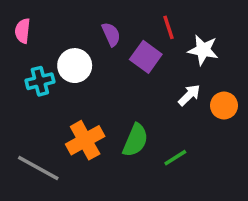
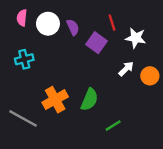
pink semicircle: (23, 31) -> (22, 18), moved
white circle: (75, 66) -> (48, 24), moved
green line: (175, 158) -> (113, 126), moved

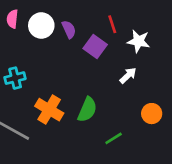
cyan cross: (24, 59) -> (15, 78), moved
orange circle: (150, 76) -> (152, 114), moved
orange cross: (55, 100) -> (49, 110), turned -30

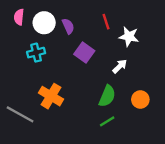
purple square: (95, 47) -> (84, 53), moved
cyan cross: (15, 78) -> (36, 53), moved
green semicircle: (87, 110) -> (107, 96), moved

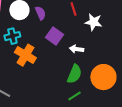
white arrow: (120, 66) -> (76, 49), moved, turned -128
orange cross: (51, 96) -> (25, 55), moved
orange circle: (140, 100) -> (103, 77), size x1.6

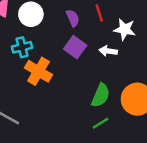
purple semicircle: (40, 13) -> (73, 18), moved
white arrow: (76, 49) -> (108, 51), moved

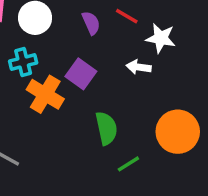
red line: (99, 13) -> (127, 16), turned -42
purple square: (75, 47) -> (81, 74), moved
green semicircle: (101, 95) -> (106, 128), moved, turned -35

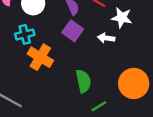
purple square: (81, 74) -> (73, 31), moved

